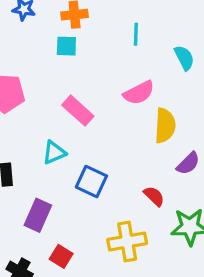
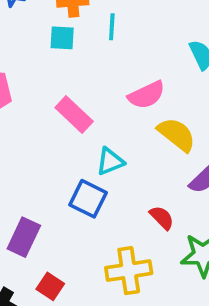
cyan line: (136, 34) -> (112, 27), moved
yellow semicircle: (165, 126) -> (177, 134), turned -56
cyan triangle: (54, 153) -> (110, 161), moved

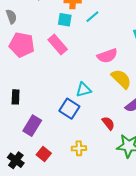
cyan line: (112, 27) -> (92, 17), turned 40
pink rectangle: (74, 114) -> (58, 44), moved
yellow cross: (129, 271) -> (79, 148), moved, size x0.6

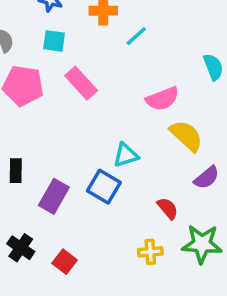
cyan square: (65, 20) -> (54, 41), moved
purple rectangle: (32, 126) -> (54, 196), moved
yellow cross: (79, 148) -> (150, 252), moved
black cross: (16, 160) -> (21, 248), moved

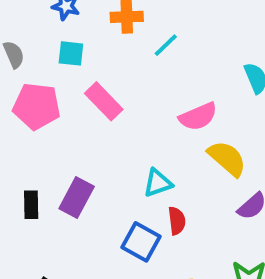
blue square: (104, 187) -> (141, 242), moved
purple rectangle: (54, 196) -> (77, 197), moved
red semicircle: (168, 208) -> (177, 221), moved, turned 35

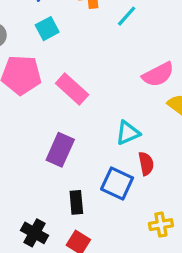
cyan square: (71, 53) -> (47, 29), turned -30
pink rectangle: (104, 101) -> (72, 89), moved
black rectangle: (31, 205) -> (76, 202), moved

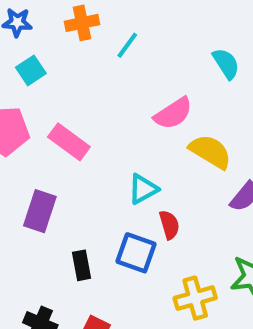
purple rectangle: (60, 150) -> (40, 211), moved
black rectangle: (76, 202) -> (82, 265), moved
yellow cross: (161, 225) -> (195, 298), size x1.4

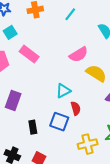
cyan line: (127, 45) -> (70, 14), moved
pink rectangle: (69, 142) -> (29, 54), moved

